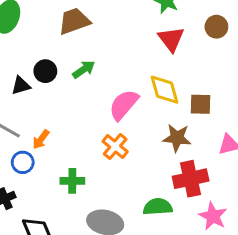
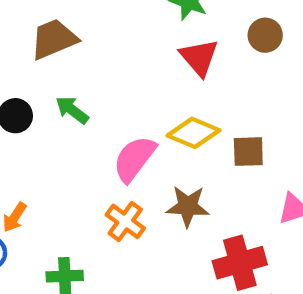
green arrow: (84, 69) -> (72, 110), turned -105
yellow diamond: (164, 90) -> (193, 133), turned -48
brown star: (177, 138) -> (188, 206), moved

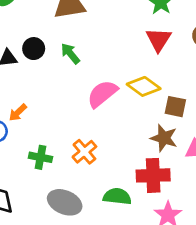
brown star: (188, 206) -> (164, 138), moved
orange cross: (125, 221) -> (84, 152), moved

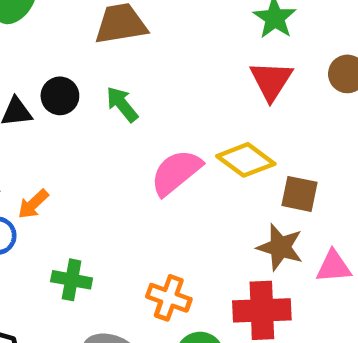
orange cross: (84, 152) -> (169, 298), moved, turned -30

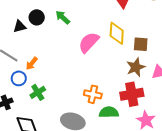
yellow diamond: (246, 160) -> (117, 33), turned 65
brown star: (280, 247) -> (136, 67), turned -30
green cross: (72, 280) -> (38, 92), moved, turned -35

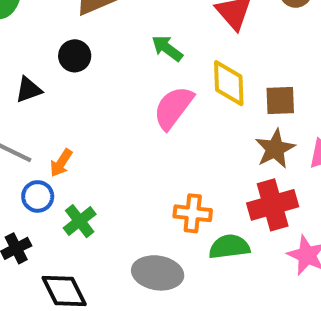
black circle: (37, 17) -> (75, 56), moved
green arrow: (63, 17) -> (167, 48), moved

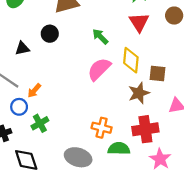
brown star: (275, 149) -> (139, 93), moved

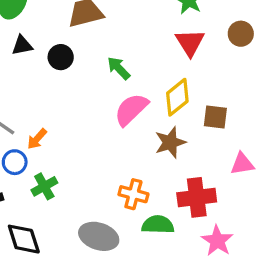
green arrow: (100, 37) -> (119, 68), moved
black triangle: (22, 48) -> (22, 45), moved
yellow diamond: (131, 60) -> (177, 97), turned 45
brown star: (139, 93) -> (170, 142), moved

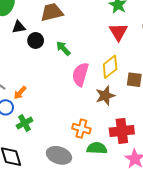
black triangle: (22, 45) -> (19, 27), moved
green arrow: (119, 68) -> (63, 48), moved
pink semicircle: (131, 109) -> (80, 74), turned -30

